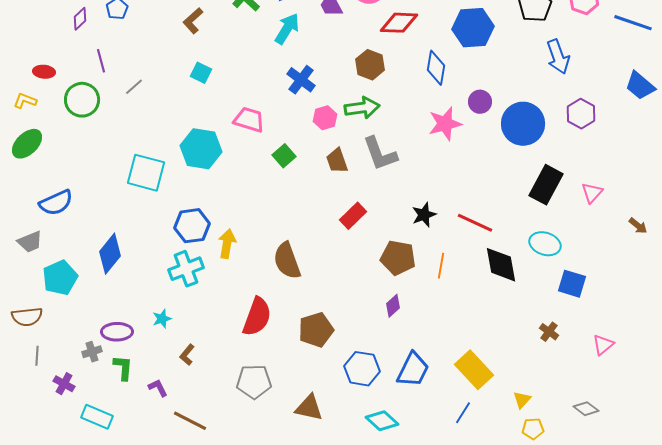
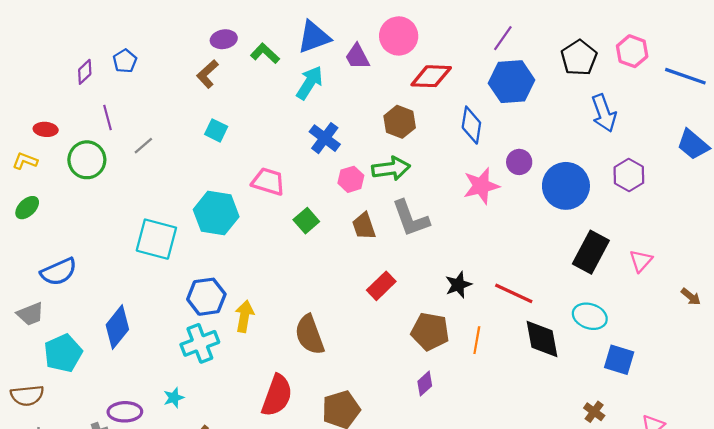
green ellipse: (27, 144) -> (27, 208), size x0.7

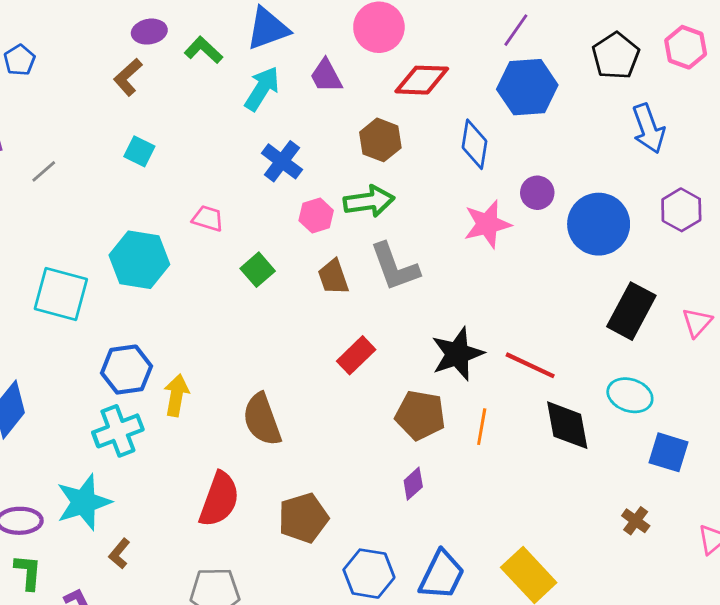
purple trapezoid: (357, 57) -> (326, 76), moved
pink trapezoid: (268, 182) -> (208, 218), size x0.7
black star: (458, 285) -> (457, 354), size x1.5
cyan star: (174, 398) -> (84, 502), size x2.0

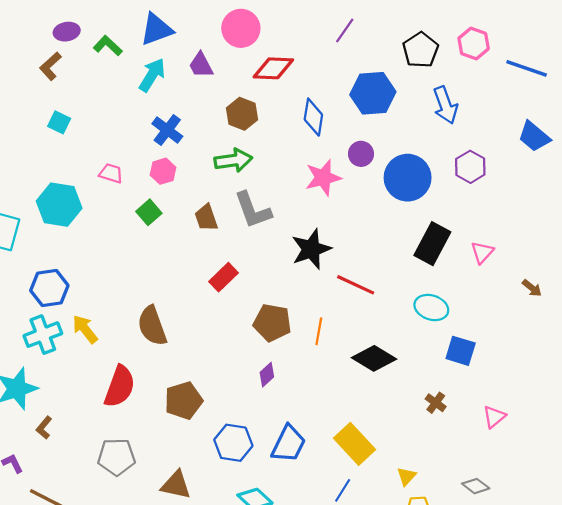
blue hexagon: (527, 87) -> (373, 93), moved
pink hexagon: (316, 216) -> (163, 171), moved
black star: (457, 354) -> (311, 249), moved
yellow arrow: (176, 395) -> (85, 329), moved, turned -48
black diamond: (567, 425) -> (374, 358), moved, turned -48

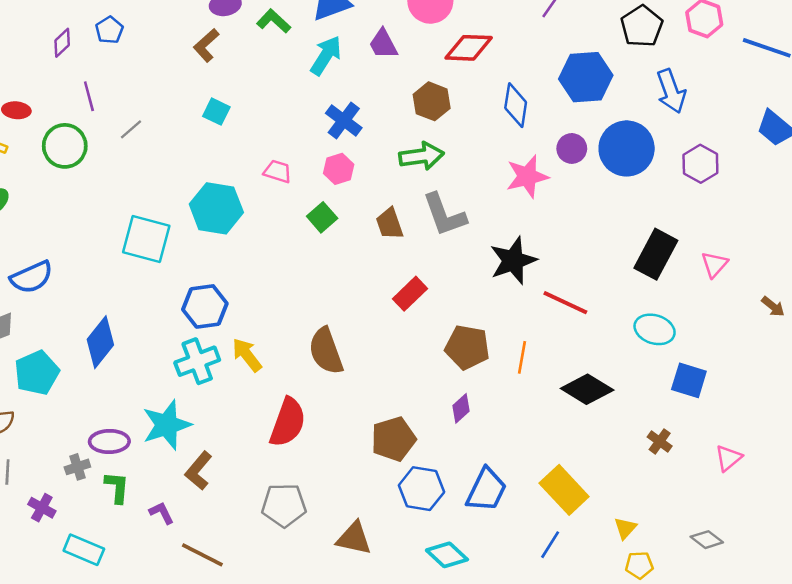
blue circle: (408, 178) -> (627, 148), moved
brown pentagon: (184, 401) -> (393, 439), moved
brown L-shape: (44, 428) -> (199, 471), size x1.4

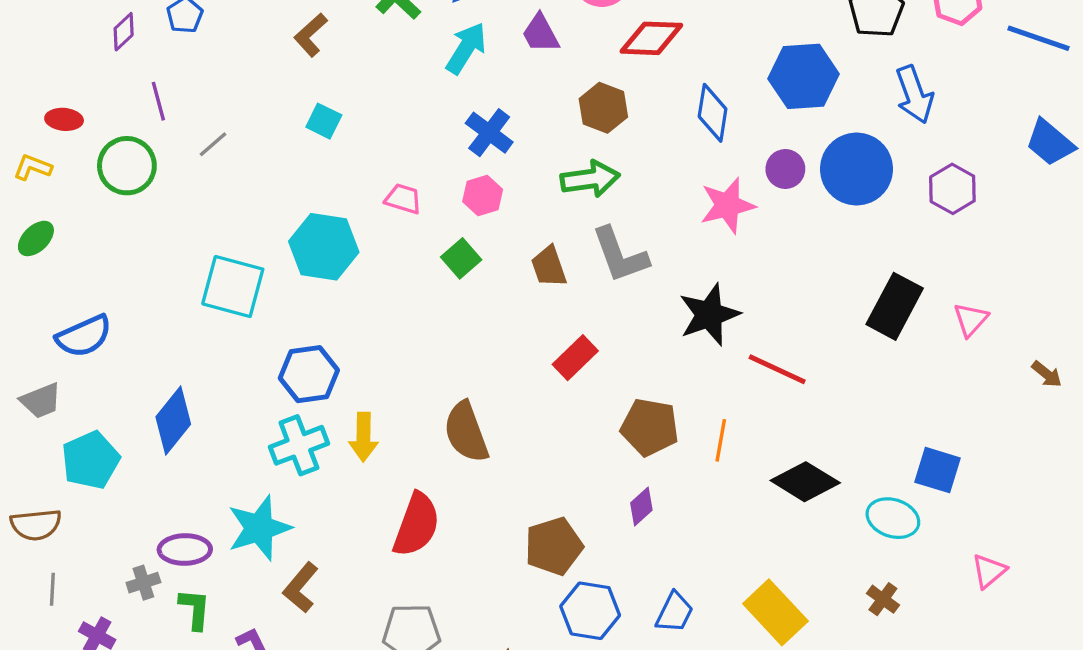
cyan ellipse: (655, 329) -> (893, 518), moved
yellow arrow: (247, 355) -> (363, 437), turned -141
brown cross: (660, 441) -> (883, 599), moved
blue trapezoid: (486, 490) -> (675, 612), size x0.7

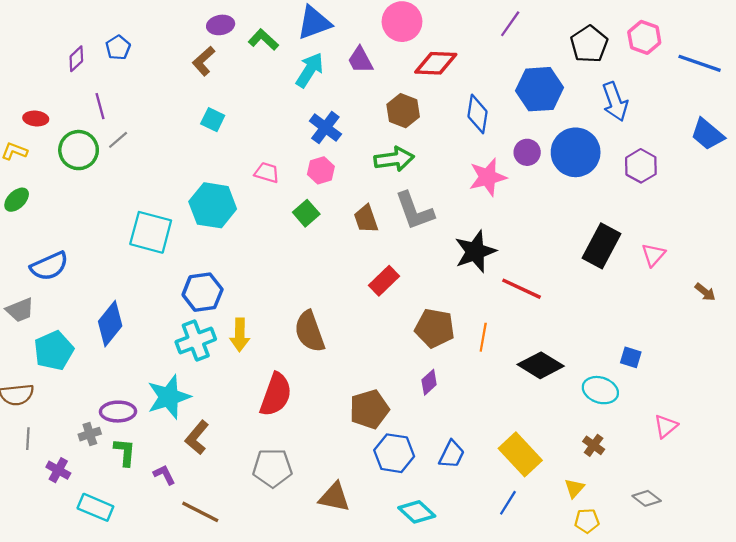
gray line: (213, 144) -> (118, 140), moved
blue square: (938, 470) -> (631, 357), size x0.7

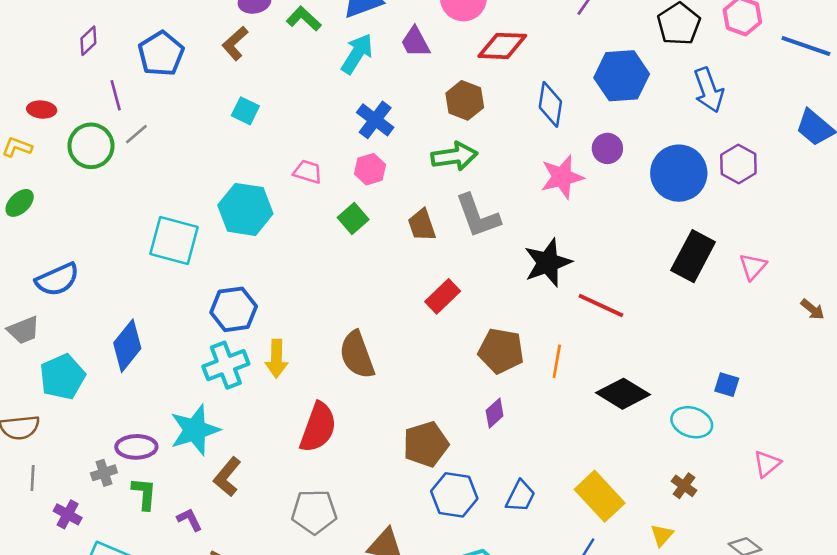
blue pentagon: (118, 48) -> (161, 54), moved, size x1.6
blue circle: (576, 152) -> (679, 173), moved

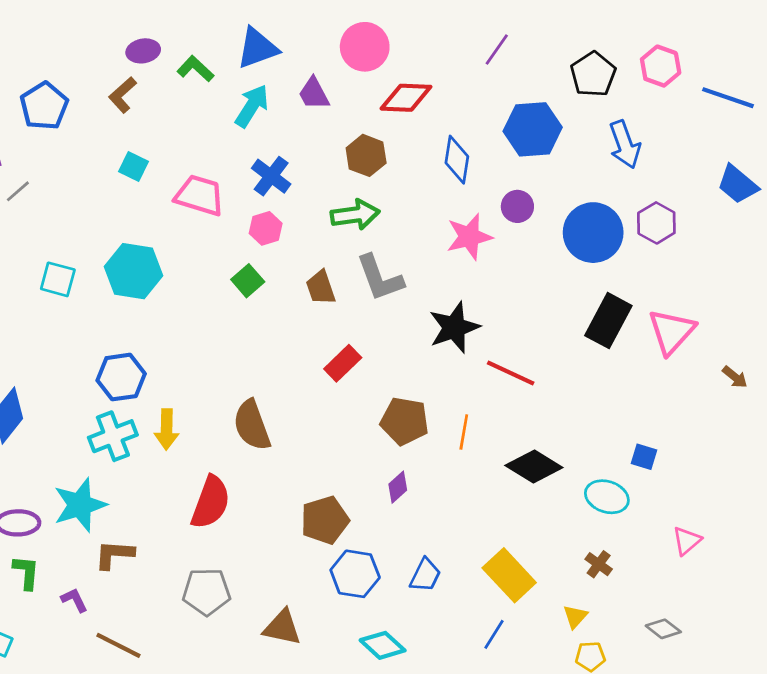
pink trapezoid: (308, 172) -> (200, 195), moved, size x1.6
cyan square: (174, 241) -> (58, 279), moved, size x0.7
pink triangle: (753, 267) -> (672, 332), size x1.6
brown L-shape: (227, 477) -> (114, 555), turned 54

